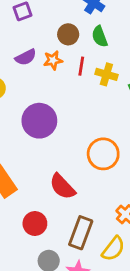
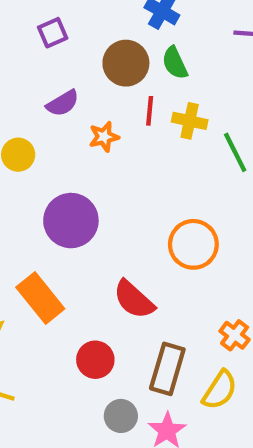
brown circle: (68, 34) -> (126, 63), size x1.4
orange star: (53, 60) -> (104, 137), moved
purple circle: (39, 121) -> (71, 221), moved

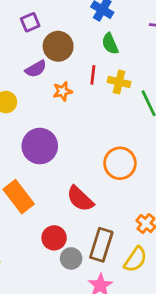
brown circle: (126, 63) -> (58, 46), moved
gray circle: (121, 416) -> (71, 258), moved

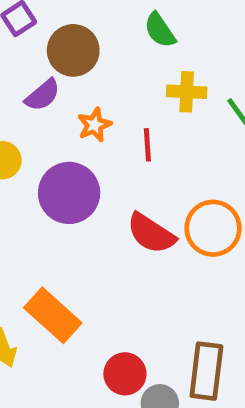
red line: (93, 75) -> (147, 145), moved
purple circle: (40, 146) -> (69, 193), moved
red semicircle: (80, 199) -> (151, 233), moved

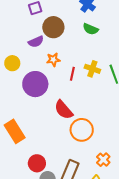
green semicircle: (160, 30) -> (91, 29), turned -49
yellow cross: (187, 92) -> (92, 69), moved
orange circle: (213, 228) -> (82, 130), moved

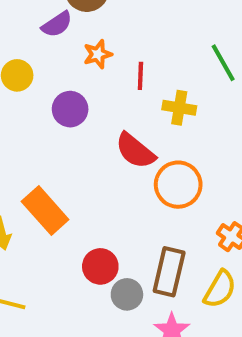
yellow cross: (92, 69) -> (179, 108), moved
purple circle: (35, 84) -> (70, 109), size x0.7

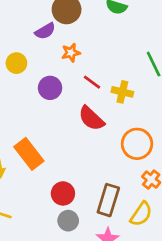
red line: (140, 76) -> (92, 82), moved, turned -60
orange circle: (178, 185) -> (137, 144), moved
gray circle: (127, 294) -> (68, 221), moved

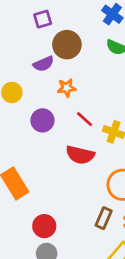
red semicircle: (91, 118) -> (80, 155), turned -36
brown rectangle: (108, 200) -> (104, 218), moved, size x0.7

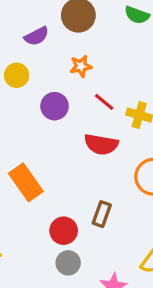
purple semicircle: (44, 64) -> (37, 36), moved
brown rectangle: (104, 218) -> (102, 214), moved

